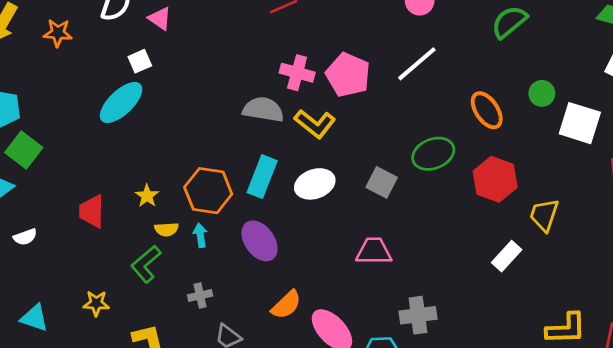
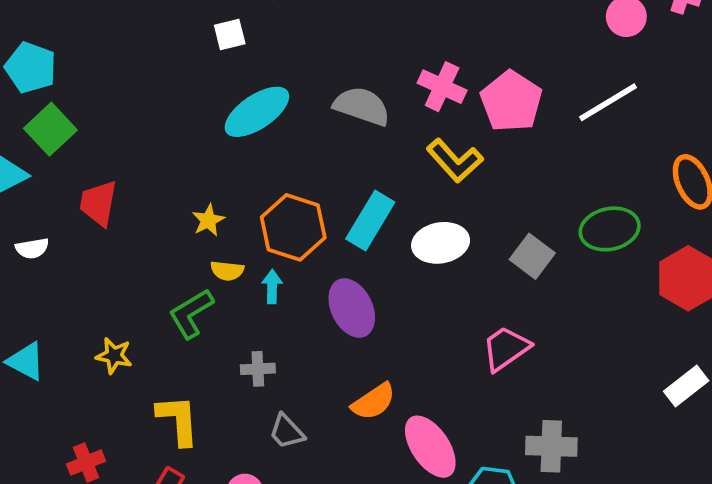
cyan ellipse: (121, 102) -> (257, 112), moved
gray semicircle: (263, 110) -> (362, 106), moved
red trapezoid: (92, 211) -> (98, 203), moved
pink trapezoid: (374, 251) -> (506, 348), turned -45

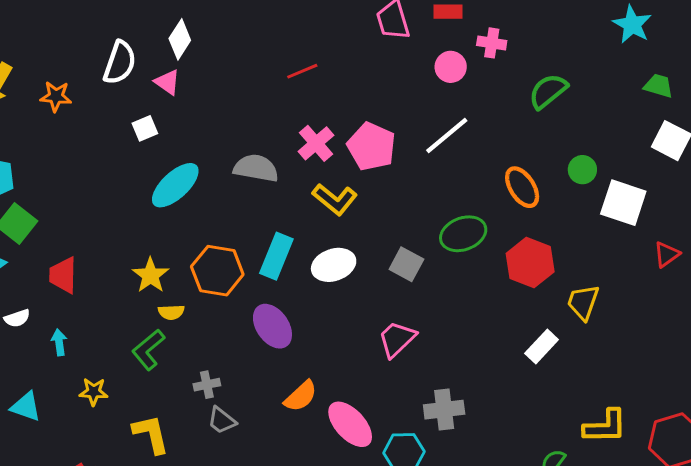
pink cross: (442, 87) -> (316, 143), turned 33
yellow star: (208, 220) -> (151, 275), size x1.4
cyan arrow: (272, 287) -> (59, 342), moved
gray trapezoid: (287, 432) -> (222, 420), moved

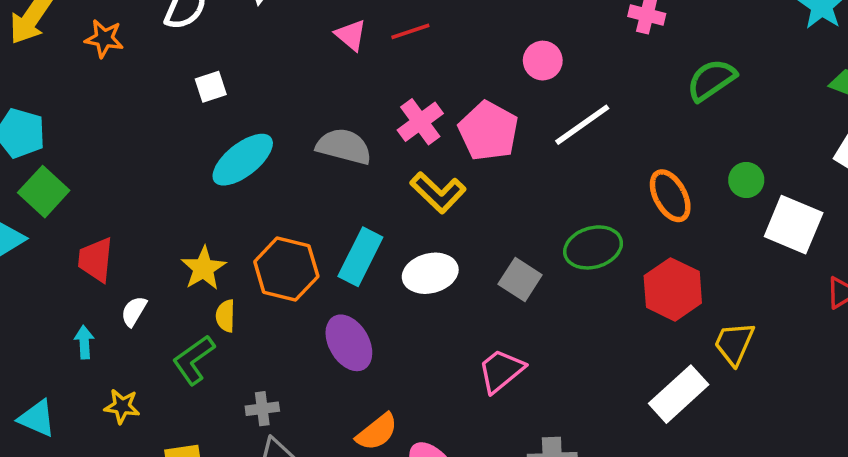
pink circle: (451, 67) -> (543, 61), moved
pink triangle: (167, 82) -> (351, 35), moved
yellow semicircle: (171, 312) -> (225, 316), turned 90
white semicircle: (17, 318) -> (134, 311), moved, turned 135
white rectangle: (542, 346) -> (679, 394), size x1.4

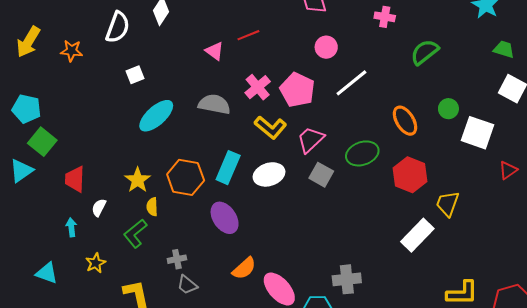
pink triangle: (351, 35) -> (215, 51), moved
pink trapezoid: (501, 371) -> (311, 140), moved
yellow star: (122, 406) -> (96, 263), turned -30

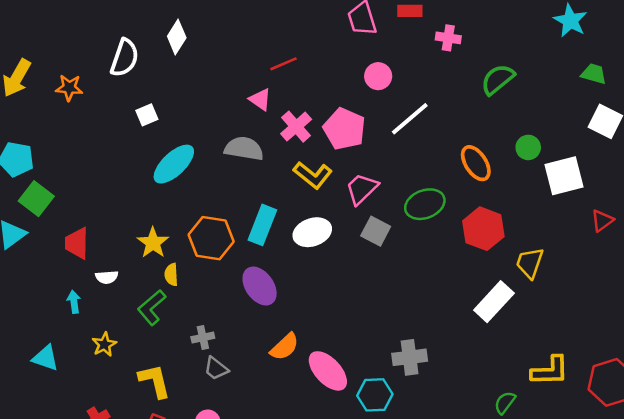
pink triangle: (215, 51) -> (260, 99), moved
white square: (478, 133) -> (564, 176), turned -32
white semicircle: (99, 208) -> (107, 277), turned -120

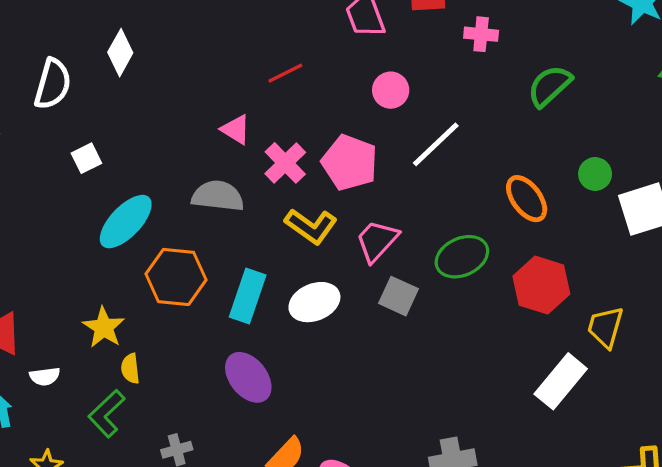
red line: (284, 64) -> (285, 73), moved
orange hexagon: (211, 238) -> (176, 277), moved

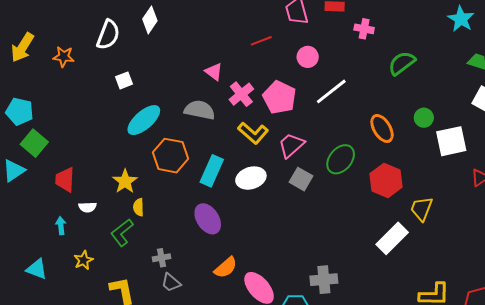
red line: (285, 73) -> (261, 41), moved
green ellipse: (462, 257) -> (341, 159), turned -32

